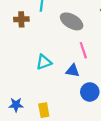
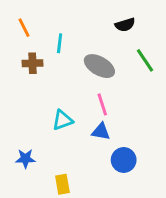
pink line: (83, 50) -> (102, 104), moved
blue star: (16, 105) -> (25, 159), moved

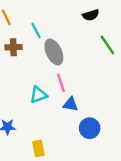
cyan line: (60, 43) -> (36, 31), turned -35
gray ellipse: (99, 66) -> (54, 52), moved, turned 35
pink line: (102, 104) -> (61, 83), moved

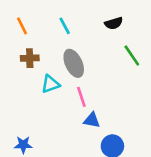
cyan line: (36, 31) -> (65, 26), moved
cyan triangle: (38, 95) -> (50, 84), moved

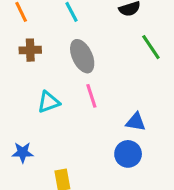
cyan triangle: (50, 84) -> (49, 102), moved
blue triangle: (92, 120) -> (136, 122), moved

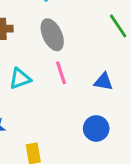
blue triangle: (136, 122) -> (103, 82), moved

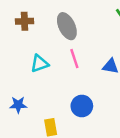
blue circle: (96, 128) -> (82, 106), moved

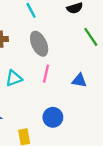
pink line: (74, 59) -> (46, 74), turned 30

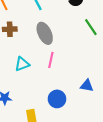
blue triangle: (79, 81) -> (87, 86), moved

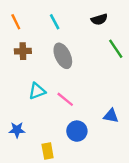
pink line: (51, 60) -> (65, 99), moved, turned -63

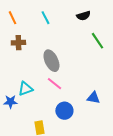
gray ellipse: (63, 56) -> (51, 61), moved
cyan triangle: (37, 91) -> (25, 89), moved
blue star: (17, 130) -> (10, 102), moved

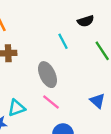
cyan line: (45, 18) -> (63, 41), moved
blue triangle: (93, 98) -> (97, 101), moved, turned 32

